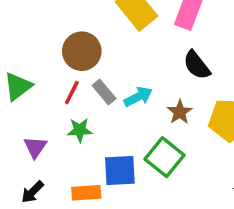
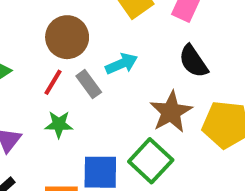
cyan arrow: (138, 97) -> (122, 64), moved
brown star: (180, 112) -> (171, 112), size x1.5

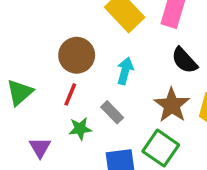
cyan arrow: (122, 64) -> (125, 71), turned -44
gray rectangle: (89, 84) -> (112, 112), moved

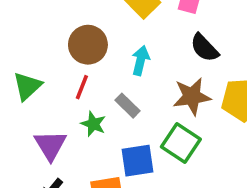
brown star: (172, 105) -> (192, 96), turned 30
green star: (80, 129) -> (93, 124), turned 30
purple triangle: (40, 148) -> (50, 145), size x1.4

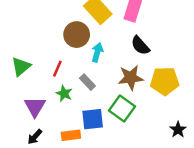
brown circle: (88, 45) -> (77, 35), moved

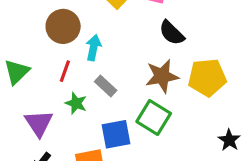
brown circle: (77, 35) -> (63, 26), moved
cyan arrow: (97, 52) -> (93, 48), moved

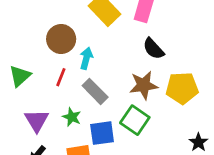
gray rectangle: (106, 86) -> (95, 91), size x1.4
green star: (76, 103) -> (72, 117), moved

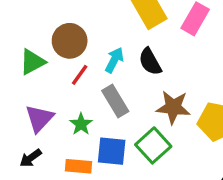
brown circle: (61, 39) -> (70, 41), moved
black semicircle: (153, 49) -> (150, 62), moved

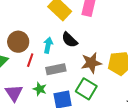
gray rectangle: (115, 101) -> (56, 69), turned -54

